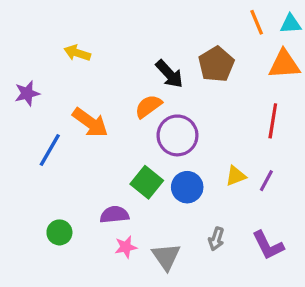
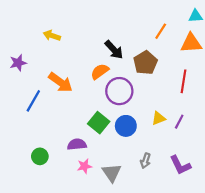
orange line: (257, 22) -> (161, 31), moved, turned 56
brown pentagon: (216, 64) -> (145, 63), moved

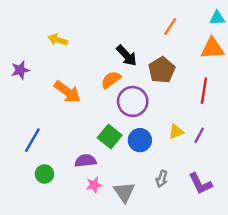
orange line: (161, 31) -> (170, 27), moved
blue line: (33, 101) -> (32, 140), moved

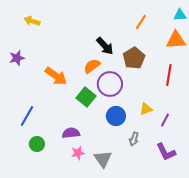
yellow arrow: (58, 40) -> (32, 21), moved
purple line: (199, 135) -> (165, 120), moved
green square: (110, 136) -> (86, 97), moved
gray arrow: (162, 179) -> (134, 139), moved

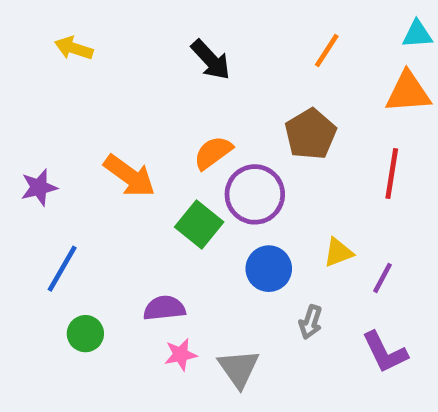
black arrow: (105, 46) -> (211, 60), moved
purple star: (17, 58) -> (39, 187), moved

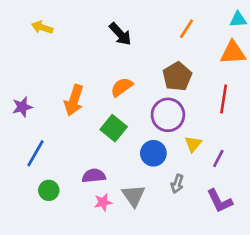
orange arrow: (130, 176) -> (74, 100), turned 72
purple circle: (255, 194) -> (168, 115), moved
yellow triangle: (338, 252) -> (193, 144), turned -30
gray triangle: (239, 368) -> (134, 196), moved

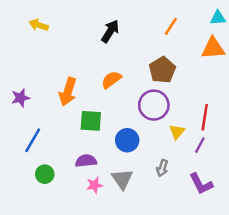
black arrow: (120, 34) -> (110, 31), turned -105
red line: (224, 99) -> (205, 117), moved
green square: (114, 128) -> (91, 121), moved, turned -35
blue circle: (153, 153) -> (127, 140), moved

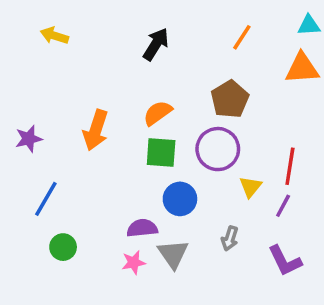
green square: (91, 121) -> (161, 152), moved
purple semicircle: (86, 161) -> (142, 228), moved

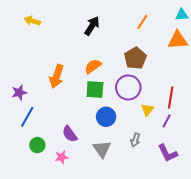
purple star: (29, 139) -> (19, 93), moved
purple semicircle: (142, 228) -> (70, 134), moved, turned -120
pink star: (134, 263) -> (62, 157), moved

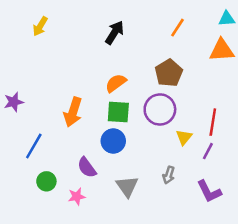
yellow arrow: (32, 21) -> (40, 26), turned -77
orange arrow: (57, 76) -> (73, 112), moved
purple star: (19, 93) -> (14, 102), moved
blue circle: (106, 117) -> (113, 141), moved

